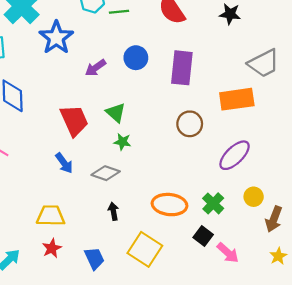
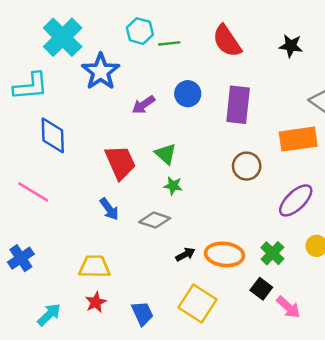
black arrow: (113, 211) -> (185, 254), moved, turned 72

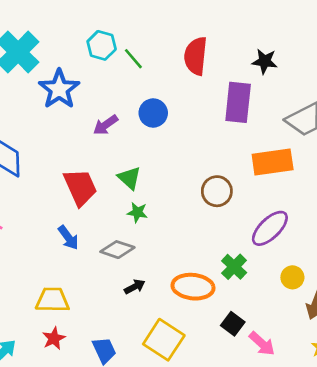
red semicircle: (227, 41) -> (196, 56), turned 40
green line: (169, 43) -> (133, 59), turned 55
purple rectangle: (238, 105) -> (238, 102), moved
green cross: (272, 253) -> (234, 267), moved
black arrow: (185, 254) -> (135, 287), moved

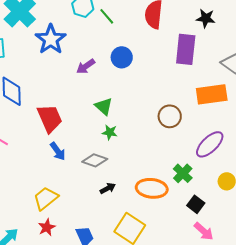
red trapezoid: (80, 187) -> (50, 118), moved
yellow trapezoid: (52, 300) -> (46, 198), turned -40
black square: (233, 324) -> (196, 204), moved

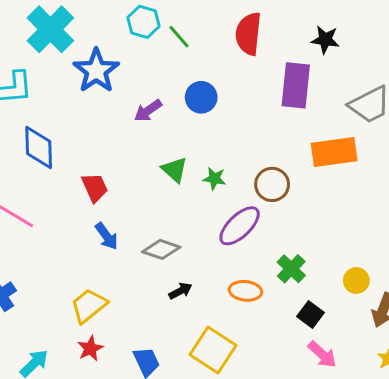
red trapezoid: (50, 118) -> (95, 187), size x0.7
green star: (110, 132) -> (214, 179), moved
purple ellipse: (210, 144) -> (240, 226), moved
orange ellipse: (152, 188) -> (245, 291), size x0.7

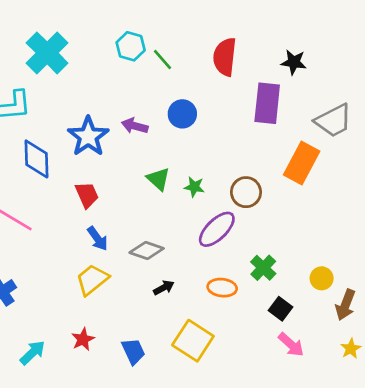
blue star: (96, 71) -> (88, 136), moved
purple arrow: (148, 111) -> (135, 126), turned 50
orange rectangle: (334, 152) -> (302, 163), turned -54
yellow trapezoid: (89, 306) -> (92, 280), moved

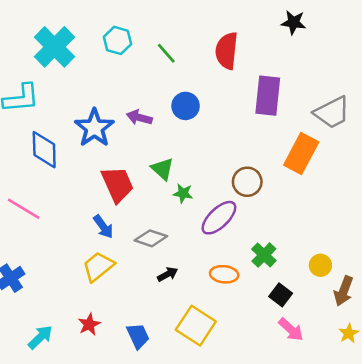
cyan hexagon: (131, 46) -> (117, 40), moved
black star: (294, 62) -> (293, 22), moved
green star: (194, 187) -> (183, 193), moved
red trapezoid: (87, 195) -> (117, 184), moved, size x1.4

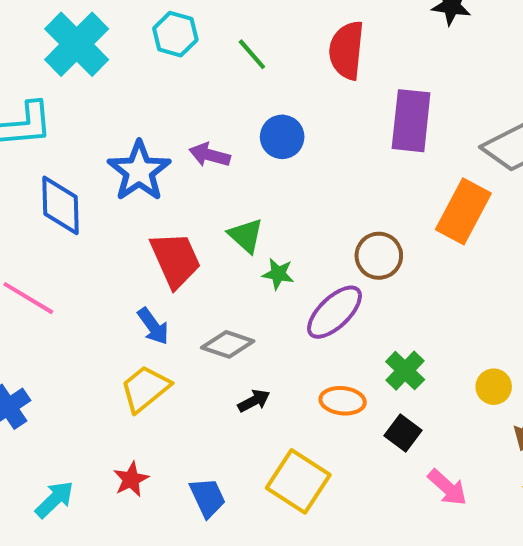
black square: (281, 295) -> (403, 433), moved

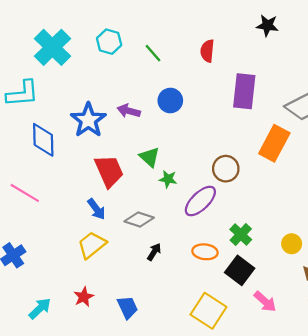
red semicircle: (347, 50) -> (207, 51), size x0.7
black arrow: (254, 401) -> (154, 252), turned -30
black square: (403, 433) -> (240, 270), size x1.4
yellow square: (298, 481) -> (208, 311), moved

